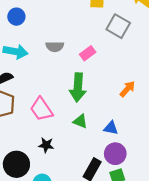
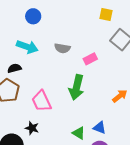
green triangle: (80, 121) -> (79, 133), moved
black star: (46, 145) -> (32, 128), moved

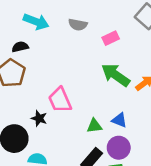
green arrow: (77, 87) -> (116, 75), moved, turned 110
pink trapezoid: (41, 101) -> (60, 100), moved
green triangle: (79, 133) -> (94, 126), turned -40

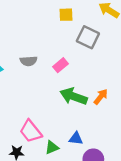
blue triangle: (119, 120) -> (76, 138), moved
green triangle: (94, 126) -> (52, 147), moved

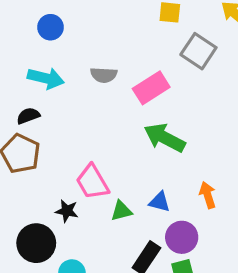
pink rectangle: (60, 65) -> (151, 88), size x1.5
orange arrow: (101, 97) -> (208, 195), moved, turned -63

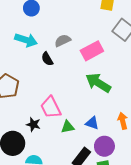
gray semicircle: (104, 75) -> (63, 41), turned 147
black semicircle: (28, 116) -> (47, 59), moved, turned -104

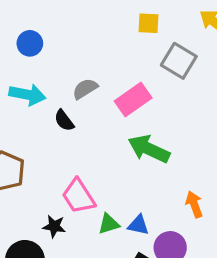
blue triangle: (92, 123) -> (138, 225), moved

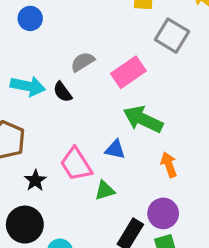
cyan arrow: (27, 95) -> (28, 86), moved
orange arrow: (194, 204) -> (169, 165), moved
blue triangle: (138, 225) -> (115, 150), moved
black star: (54, 226) -> (35, 180), moved, turned 30

